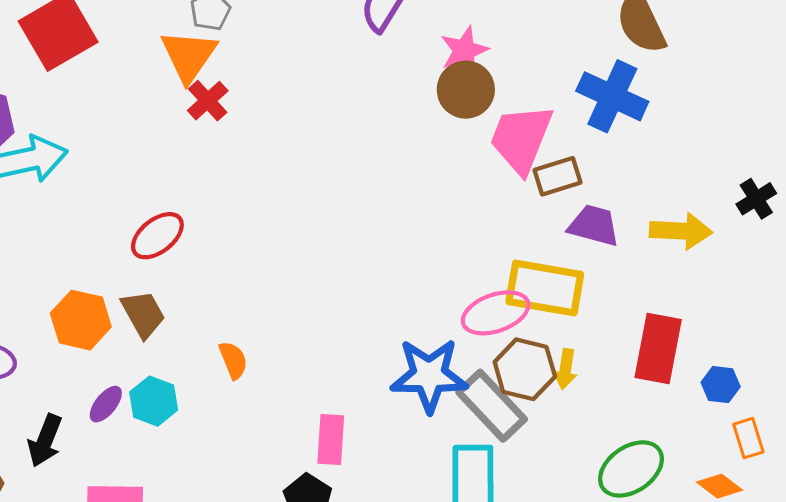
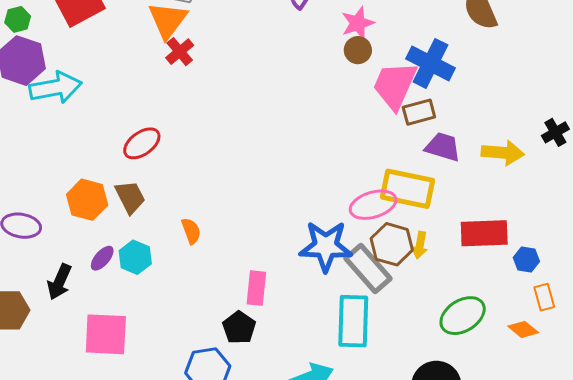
brown circle: (466, 90) -> (358, 50), size x0.7
blue cross: (612, 96) -> (430, 63), moved
red rectangle: (658, 349) -> (484, 233), turned 75

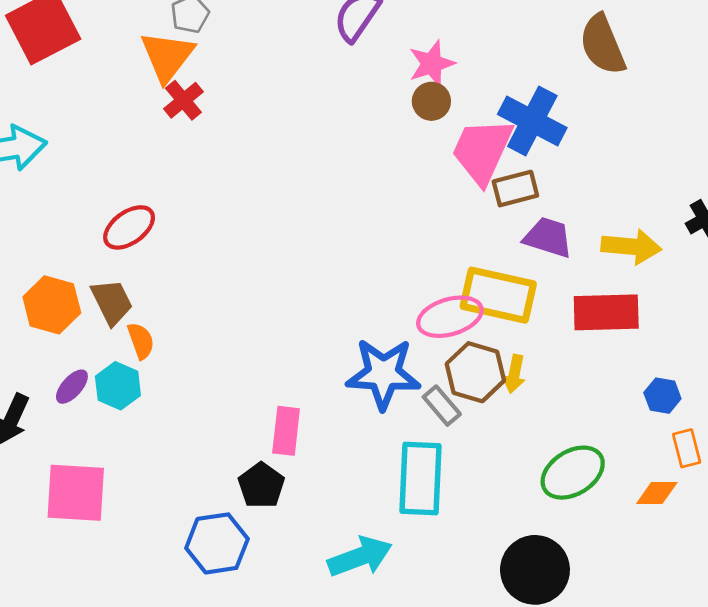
orange semicircle: (191, 231) -> (141, 341), moved
red rectangle: (484, 233) -> (606, 312), moved
gray rectangle: (368, 269) -> (442, 406), size x0.6
orange diamond: (523, 329) -> (657, 493), turned -40

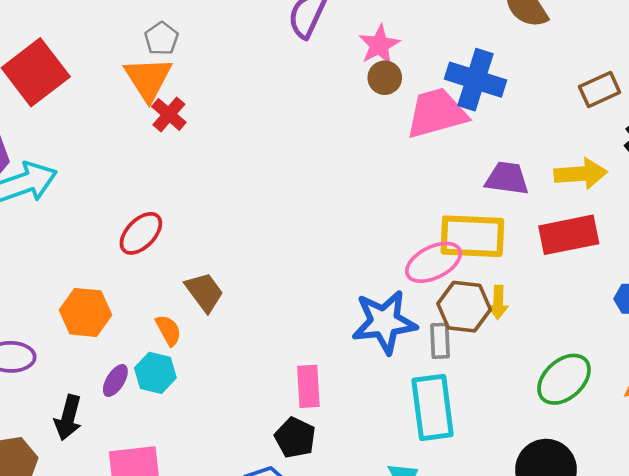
pink trapezoid: (482, 151) -> (436, 113), turned 60
brown rectangle: (515, 189) -> (600, 89), moved
brown trapezoid: (112, 302) -> (204, 292), moved
gray rectangle: (442, 406) -> (440, 341), turned 48

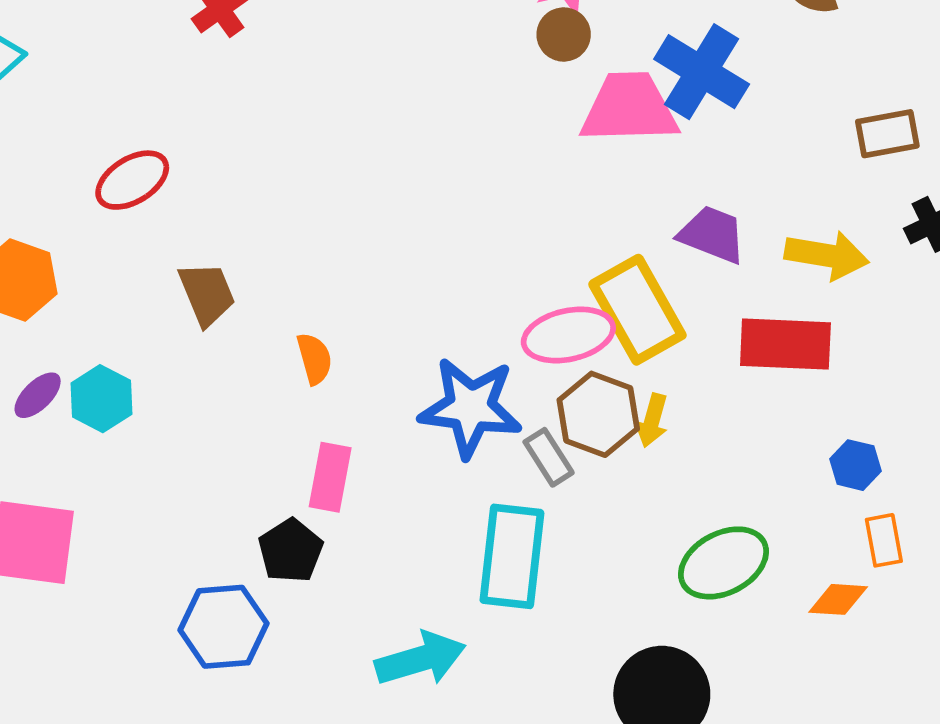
yellow rectangle: (472, 236) -> (637, 310), turned 44
orange semicircle: (168, 330) -> (314, 359), moved
gray rectangle: (440, 341) -> (549, 457), turned -44

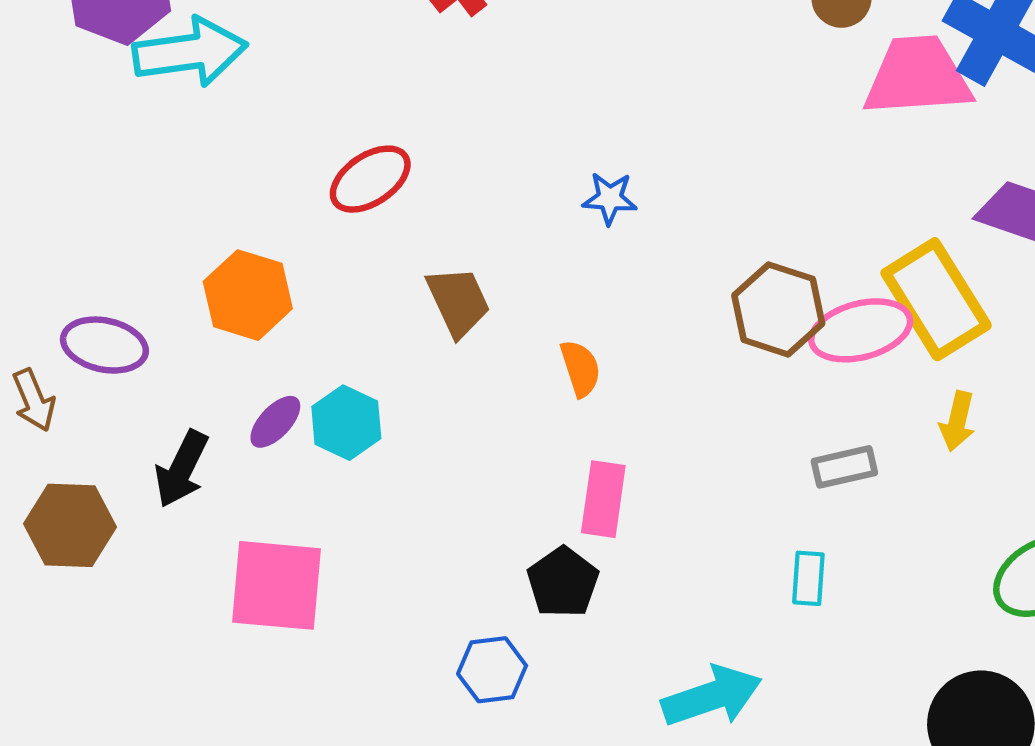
blue star: (470, 408) -> (610, 198), moved, size x0.5
brown hexagon: (598, 414) -> (778, 309), moved
gray rectangle: (549, 457) -> (844, 467), turned -68
cyan rectangle: (512, 556) -> (808, 578), size x0.5
blue hexagon: (223, 627) -> (492, 670), size x0.7

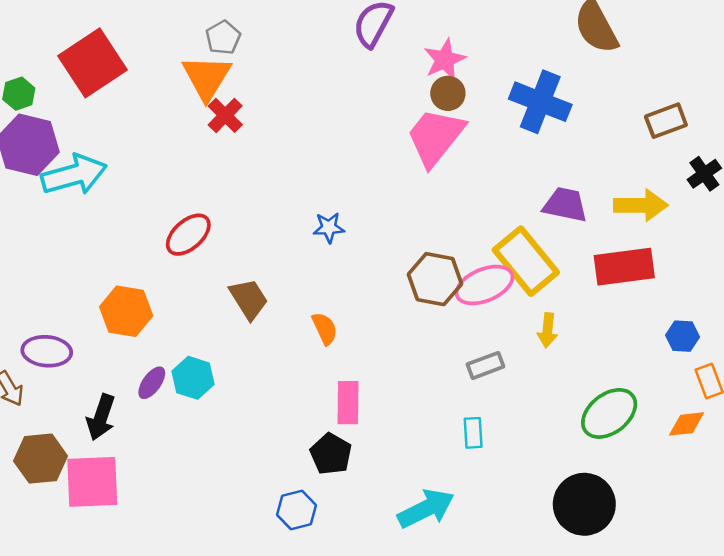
pink trapezoid: (918, 76) -> (435, 137), moved, turned -40
pink square: (277, 585) -> (92, 482), moved

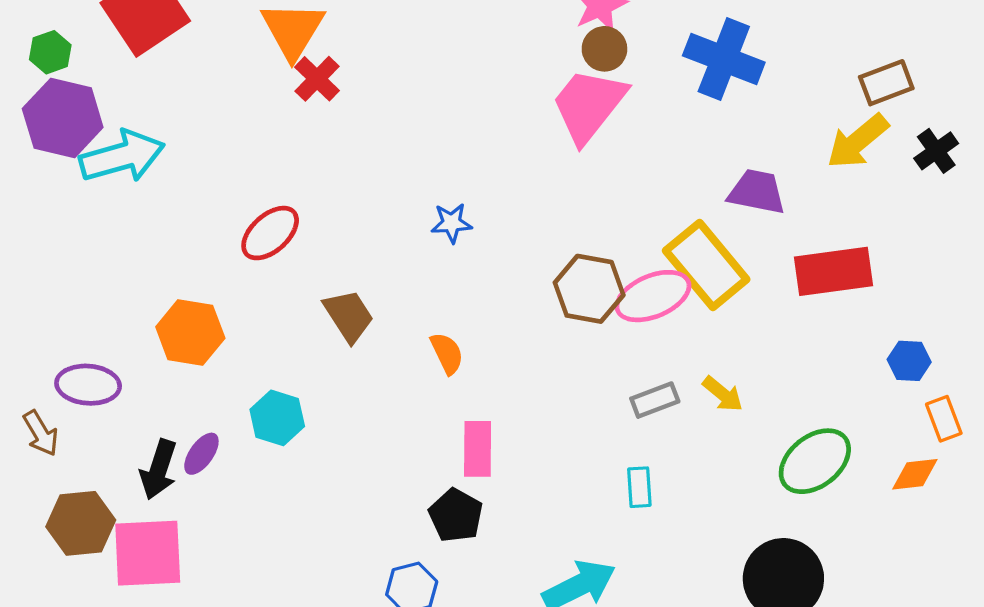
yellow arrow: (641, 205) -> (858, 141), moved, turned 141
yellow arrow: (548, 330) -> (723, 394), moved, turned -56
purple ellipse: (152, 383) -> (201, 454), moved

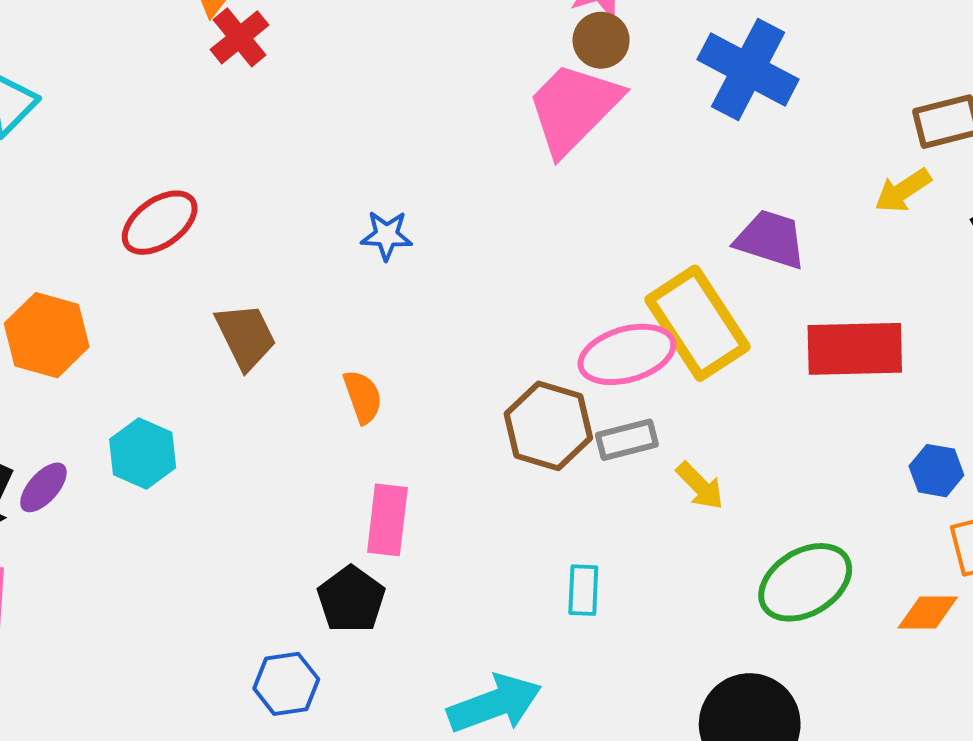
yellow arrow: (858, 141) -> (903, 191), size x0.7
brown hexagon: (589, 289) -> (548, 426), moved
gray rectangle: (655, 400) -> (627, 440), moved

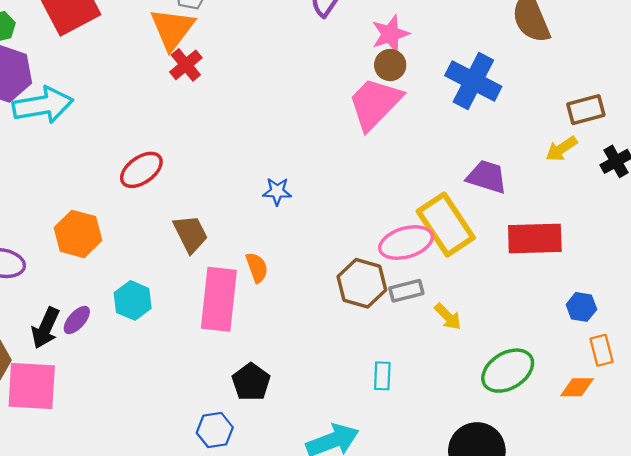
blue star: (387, 235) -> (277, 191), moved
pink rectangle: (387, 520) -> (219, 299), moved, size x1.6

